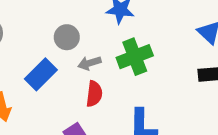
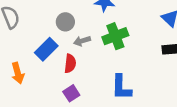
red semicircle: (94, 94) -> (70, 64), moved

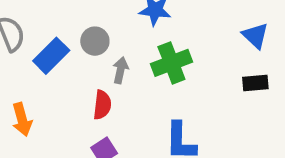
gray arrow: (82, 41) -> (120, 70), turned 119
blue rectangle: (46, 49) -> (51, 56), moved

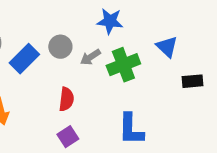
blue triangle: (255, 36) -> (167, 47), moved
gray arrow: (120, 70) -> (90, 57), moved, turned -135

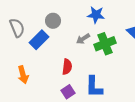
gray circle: (60, 47) -> (53, 21), moved
blue L-shape: (131, 129) -> (94, 87), moved

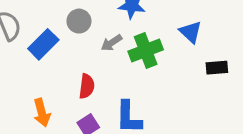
gray circle: (53, 21) -> (79, 21), moved
orange arrow: (23, 75) -> (42, 113), moved

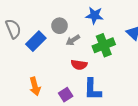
gray arrow: (112, 43) -> (73, 40), moved
red semicircle: (87, 86) -> (79, 65), moved, turned 91

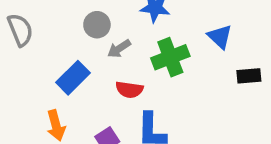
blue rectangle: (36, 41) -> (73, 78), moved

